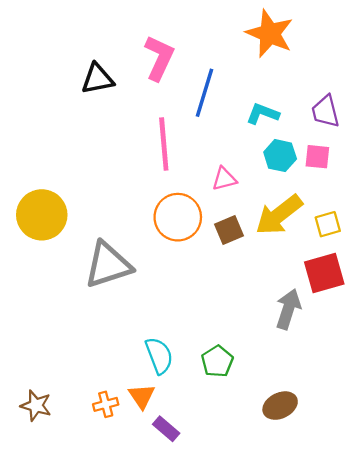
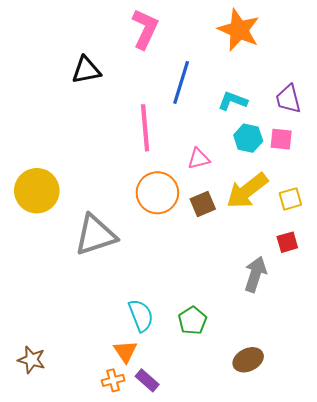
pink L-shape: (159, 58) -> (145, 29), moved
red square: (324, 273) -> (287, 242), size x0.6
orange cross: (106, 404) -> (113, 380), moved

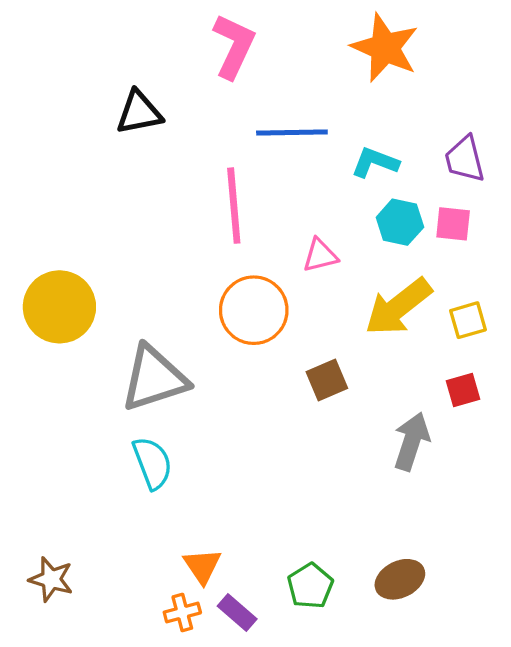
blue line: (181, 82) -> (292, 132), turned 72
brown square: (203, 204) -> (327, 380), moved
cyan semicircle: (141, 315) -> (152, 463), moved
green pentagon: (192, 321) -> (310, 586), moved

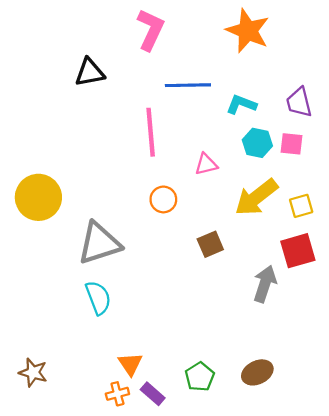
orange circle: (254, 310) -> (163, 199), size x0.6
red square: (463, 390) -> (298, 251), size x1.6

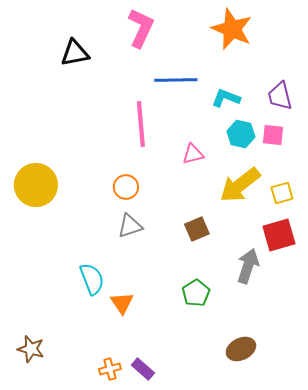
black triangle: (90, 72) -> (75, 53), moved
orange circle: (163, 199) -> (126, 187), moved
gray triangle: (99, 243) -> (130, 226), moved, size x0.6
orange triangle: (130, 364) -> (122, 303), moved
green pentagon: (200, 377) -> (196, 293), moved

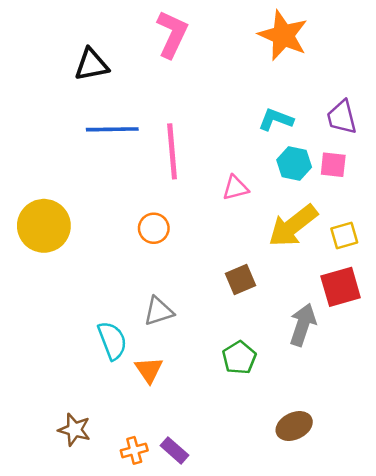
blue line: (176, 80) -> (112, 129), moved
gray triangle: (130, 226) -> (159, 311), moved
brown star: (31, 349) -> (74, 430), moved

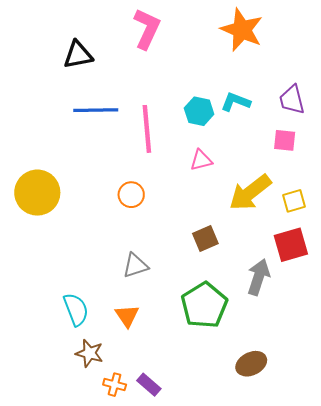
cyan hexagon: (294, 164) -> (199, 111), moved
cyan semicircle: (112, 341) -> (76, 309), moved
green pentagon: (239, 358) -> (204, 305), size x1.6
brown star: (74, 430) -> (89, 353), moved
orange cross: (134, 450) -> (115, 385), turned 30

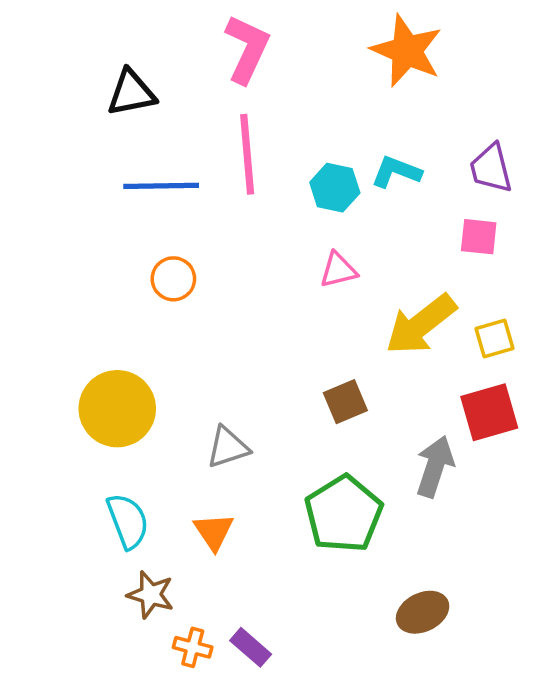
pink line: (147, 129) -> (247, 154), moved
yellow circle: (37, 193) -> (117, 409), moved
orange circle: (131, 195) -> (173, 279), moved

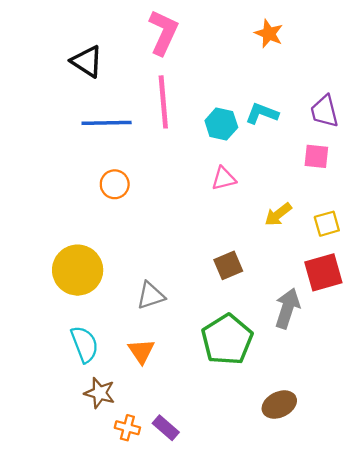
orange star: (407, 51) -> (269, 34), size x0.6
black triangle: (131, 93) -> (87, 61), turned 44
yellow arrow: (421, 324) -> (278, 214), size x0.6

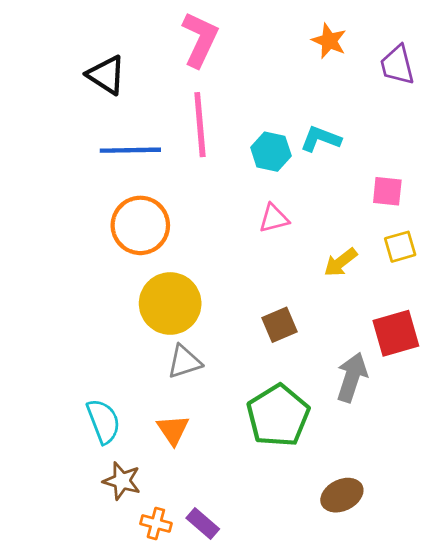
purple trapezoid: (324, 111) -> (397, 65), moved
orange circle: (115, 184) -> (140, 225), size x1.6
yellow square: (327, 224) -> (400, 247), moved
yellow circle: (78, 270) -> (170, 303), moved

